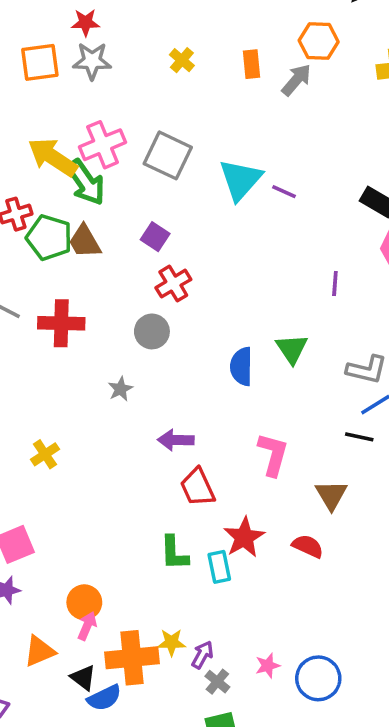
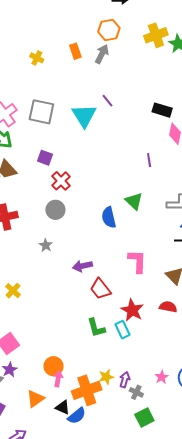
purple line: (284, 192) -> (108, 101), moved, turned 40

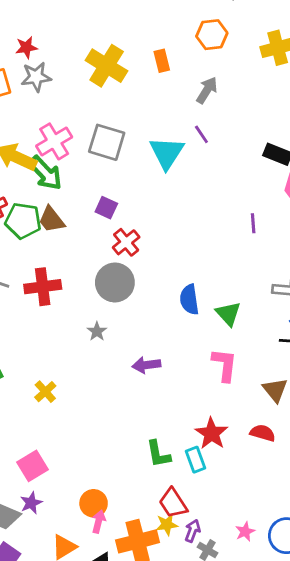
gray arrow: (102, 54) -> (207, 90), moved
yellow cross: (37, 58) -> (107, 66), size x2.0
green triangle: (134, 201) -> (228, 314), moved
gray circle: (55, 210) -> (115, 282), size x1.4
red trapezoid: (100, 289) -> (173, 503), moved

